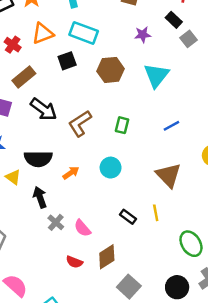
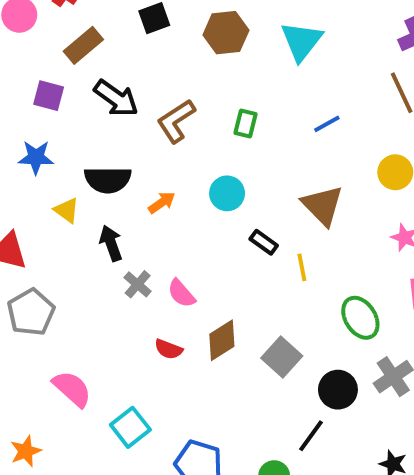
black rectangle: (128, 217) -> (264, 242), moved
gray square: (129, 287) -> (282, 357), moved

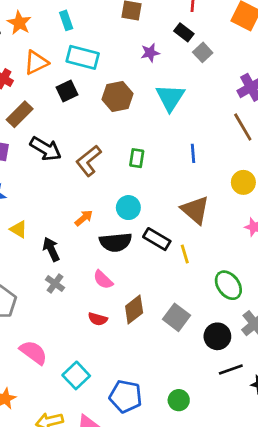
blue line: (327, 124) -> (193, 153), turned -60
black semicircle: (108, 180) -> (116, 242), moved
black rectangle: (264, 242) -> (157, 239), size x1.4
gray cross: (138, 284) -> (55, 284), moved
black line: (311, 436) -> (231, 369), moved, turned 40

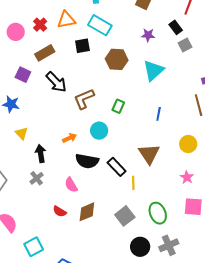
cyan circle: (128, 208) -> (99, 131), moved
gray square: (176, 317) -> (125, 216), moved

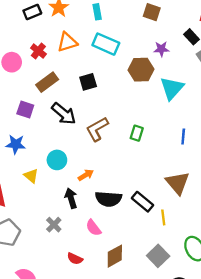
black square: (82, 46) -> (88, 82), moved
brown hexagon: (117, 59) -> (141, 70), moved
cyan circle: (99, 131) -> (57, 160), moved
black arrow: (41, 154) -> (71, 198), moved
red semicircle: (60, 211) -> (75, 259), moved

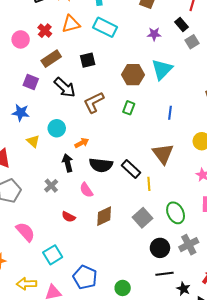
brown hexagon: (141, 70) -> (133, 75), moved

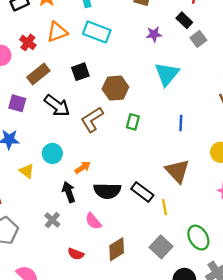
brown hexagon: (133, 75) -> (115, 88), moved

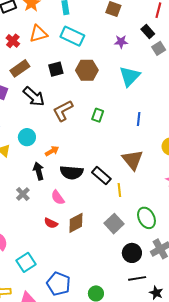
brown hexagon: (115, 88) -> (87, 70), moved
red semicircle: (76, 254) -> (51, 223), moved

